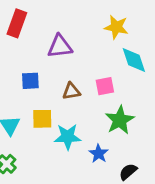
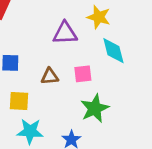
purple triangle: (60, 46) -> (65, 33), moved
cyan star: (68, 137) -> (30, 131), moved

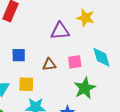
cyan diamond: (113, 51) -> (102, 57), moved

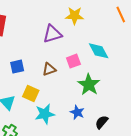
yellow square: (26, 84) -> (31, 93), turned 35

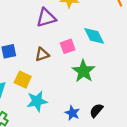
blue star: (77, 112) -> (72, 113), moved

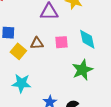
green star: (83, 71) -> (82, 70), moved
yellow square: (23, 80) -> (18, 51), moved

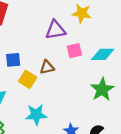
cyan diamond: (87, 39) -> (103, 54), turned -70
pink square: (61, 42) -> (74, 51), moved

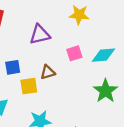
purple triangle: (55, 30) -> (40, 34), moved
yellow square: (28, 79) -> (29, 86), turned -36

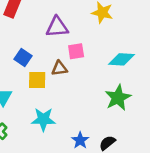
pink square: (74, 53) -> (76, 51), moved
blue square: (13, 67) -> (23, 57), turned 35

